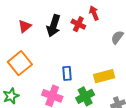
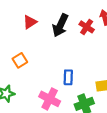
orange square: (20, 63) -> (20, 60), size x0.6

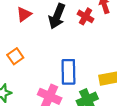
blue rectangle: (68, 77) -> (68, 72), size x1.5

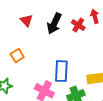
red triangle: (24, 14) -> (26, 20), turned -40

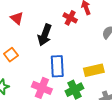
black arrow: (54, 24) -> (45, 35), moved

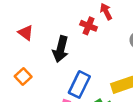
blue rectangle: (57, 66) -> (79, 85), turned 35

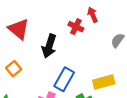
red triangle: (26, 33) -> (19, 29), size x1.5

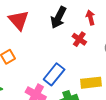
red cross: (76, 27) -> (79, 39), moved
black arrow: (49, 46) -> (58, 17), moved

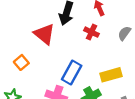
red triangle: (19, 20) -> (44, 34), moved

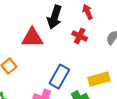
red triangle: (44, 34) -> (32, 38), turned -40

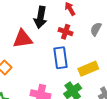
blue rectangle: (59, 76) -> (61, 58), moved, turned -30

